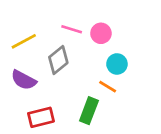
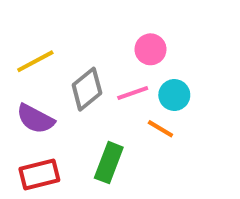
pink line: (72, 29) -> (133, 93), moved, turned -36
green rectangle: (89, 111) -> (109, 163), moved
red rectangle: (41, 117) -> (39, 174), moved

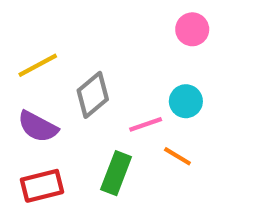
pink circle: (151, 49) -> (192, 29), moved
pink line: (133, 93) -> (146, 124), moved
orange line: (160, 129) -> (177, 156), moved

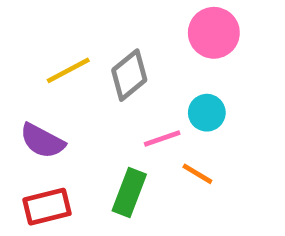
pink circle: (192, 29) -> (214, 33), size x1.4
yellow line: (38, 65) -> (68, 70), moved
gray diamond: (93, 95) -> (129, 75), moved

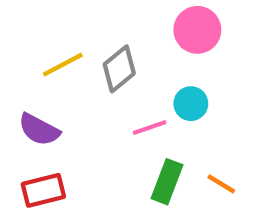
orange line: (197, 174) -> (221, 184), moved
green rectangle: (129, 193) -> (167, 182), moved

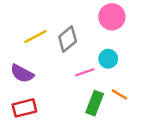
orange line: (221, 184) -> (119, 94), moved

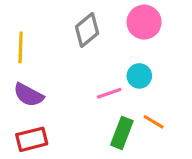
yellow line: (36, 37) -> (21, 47), moved, turned -60
gray diamond: (68, 39) -> (87, 30), moved

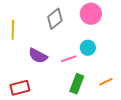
purple semicircle: (28, 95) -> (38, 56), moved
orange line: (154, 122) -> (106, 82), moved, turned -56

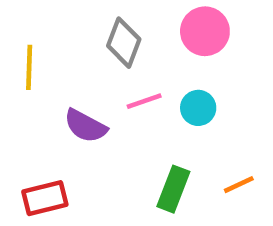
gray diamond: (55, 19) -> (124, 43), turned -30
pink line: (69, 59) -> (144, 101), moved

